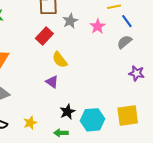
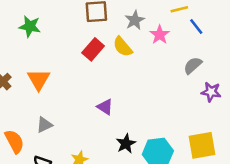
gray star: (70, 21) -> (135, 20), moved
gray semicircle: (124, 42) -> (193, 65), moved
yellow semicircle: (60, 60) -> (123, 47), moved

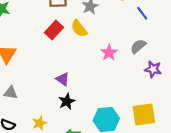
pink star: (160, 35) -> (109, 53), moved
gray triangle: (44, 125) -> (11, 93), turned 32
black star: (126, 144) -> (67, 101), moved

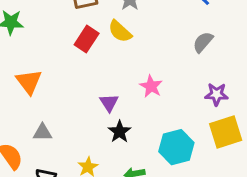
pink star: (109, 53) -> (151, 86), moved
purple star: (153, 69) -> (217, 94), moved
purple triangle: (63, 79) -> (109, 103), turned 32

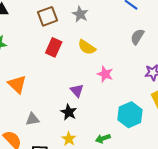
yellow semicircle: (120, 31) -> (87, 47), moved
black star: (120, 132) -> (69, 112), moved

